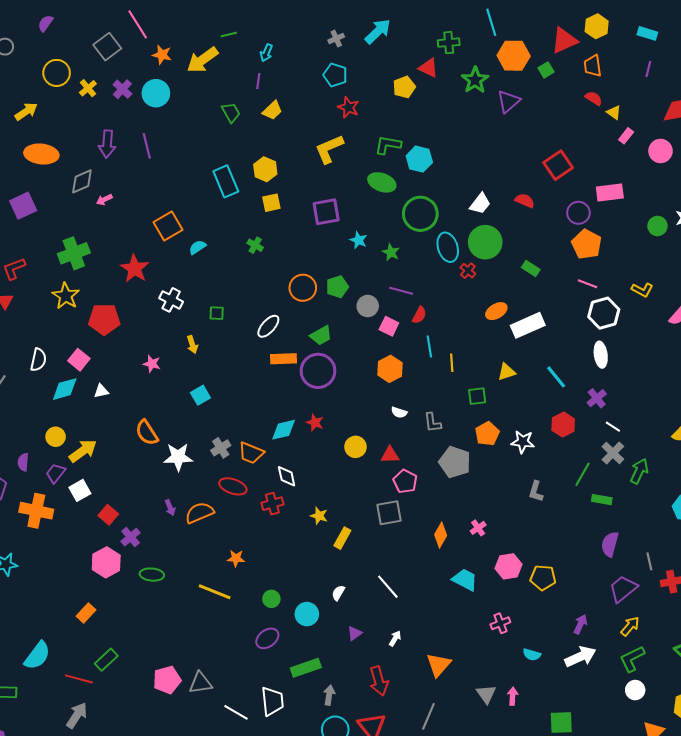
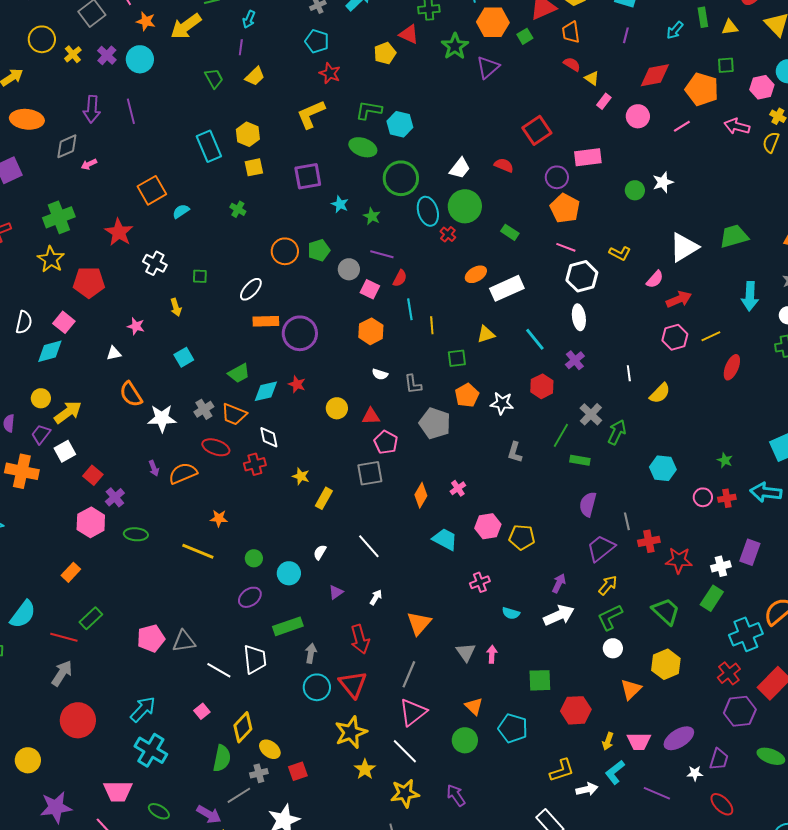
green trapezoid: (321, 335) -> (239, 373), moved
white triangle: (101, 391) -> (114, 353), moved
white line: (613, 427) -> (629, 373), moved, turned 49

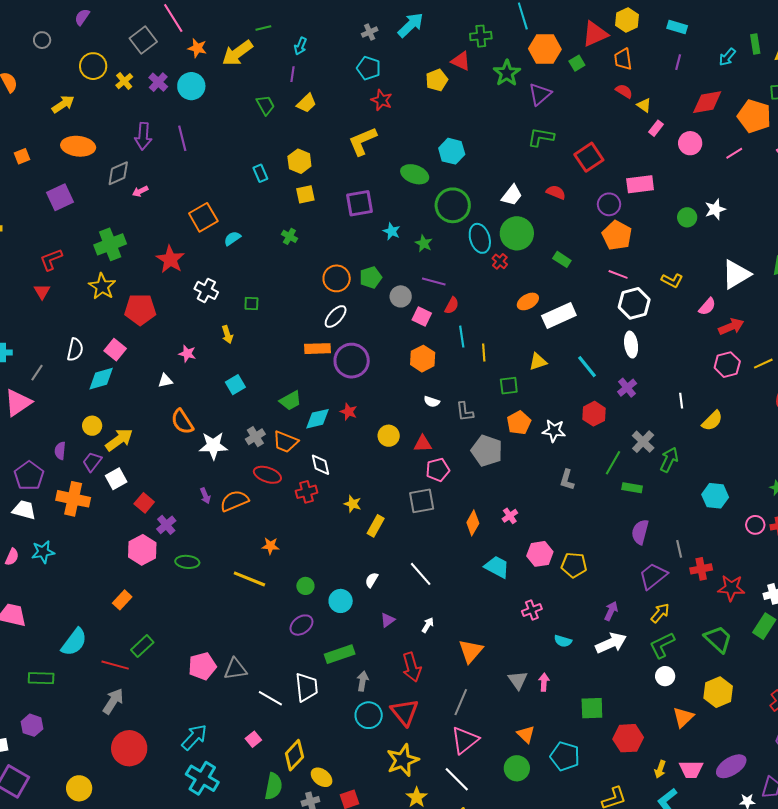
green L-shape: (369, 110) -> (541, 137), moved
cyan rectangle: (209, 146) -> (260, 173), size x0.6
white ellipse: (251, 289) -> (336, 317), moved
pink pentagon: (386, 442) -> (438, 470), turned 30

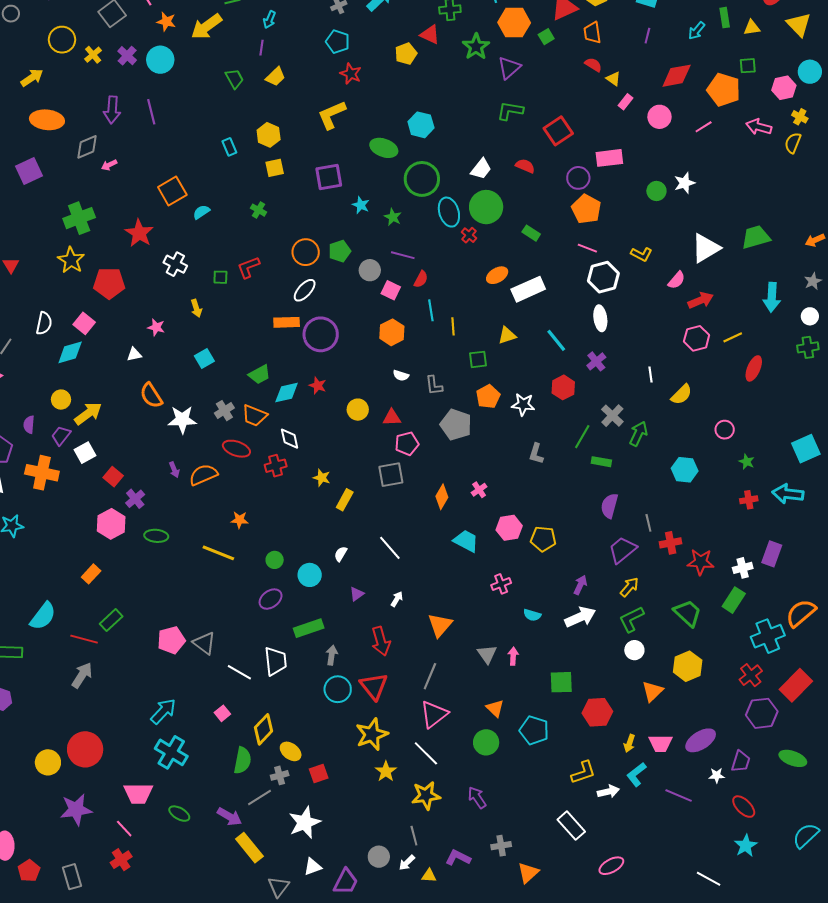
red L-shape: (51, 259) -> (248, 267), moved
pink circle: (755, 525) -> (725, 430), moved
gray triangle: (235, 669) -> (204, 643), turned 45
red circle: (129, 748) -> (85, 749), moved

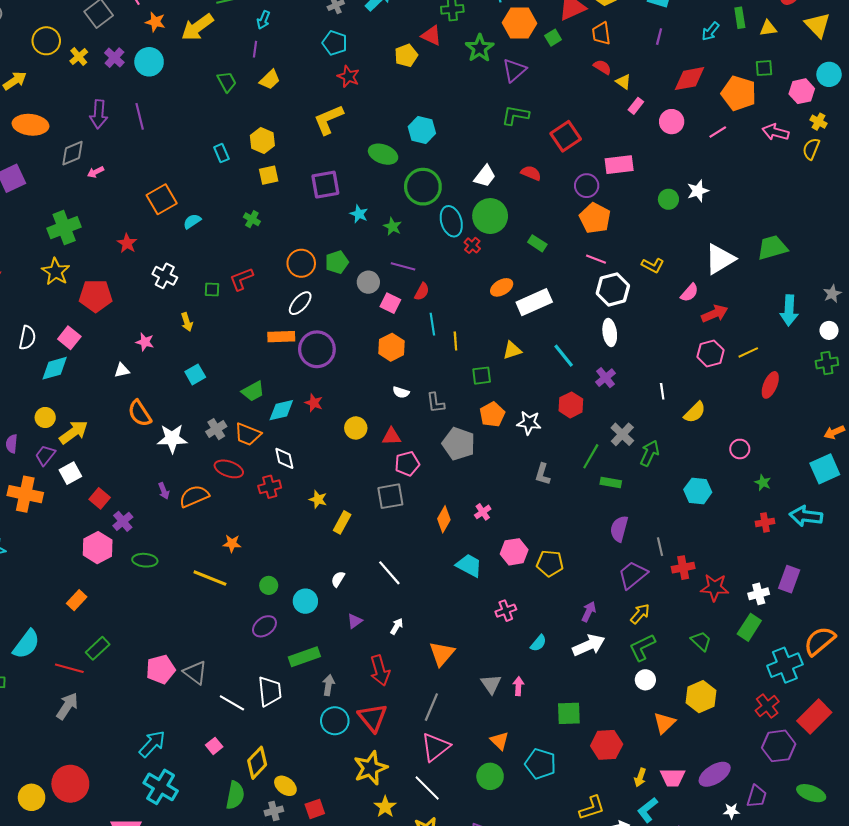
red star: (139, 233) -> (127, 243), size x0.7
orange arrow: (815, 240) -> (834, 432), moved
green trapezoid: (688, 613) -> (701, 641), size x0.7
cyan semicircle: (532, 615) -> (538, 643), turned -66

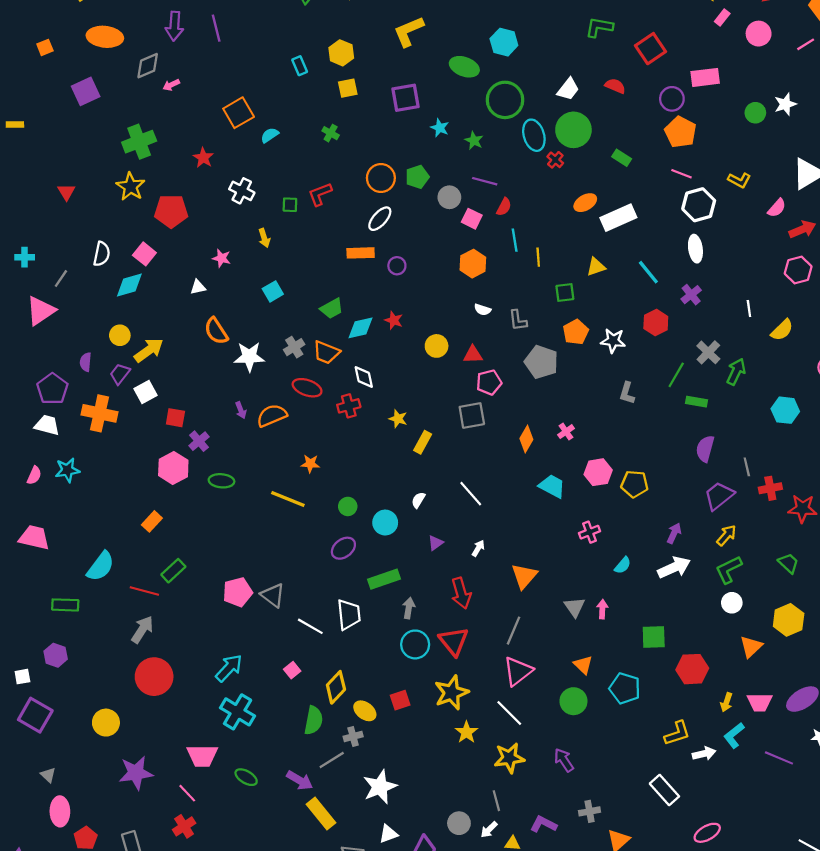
purple circle: (317, 349) -> (397, 266), size x0.5
red square: (100, 498) -> (175, 418), turned -30
red circle: (70, 784) -> (154, 677), moved
red square: (315, 809) -> (400, 700), moved

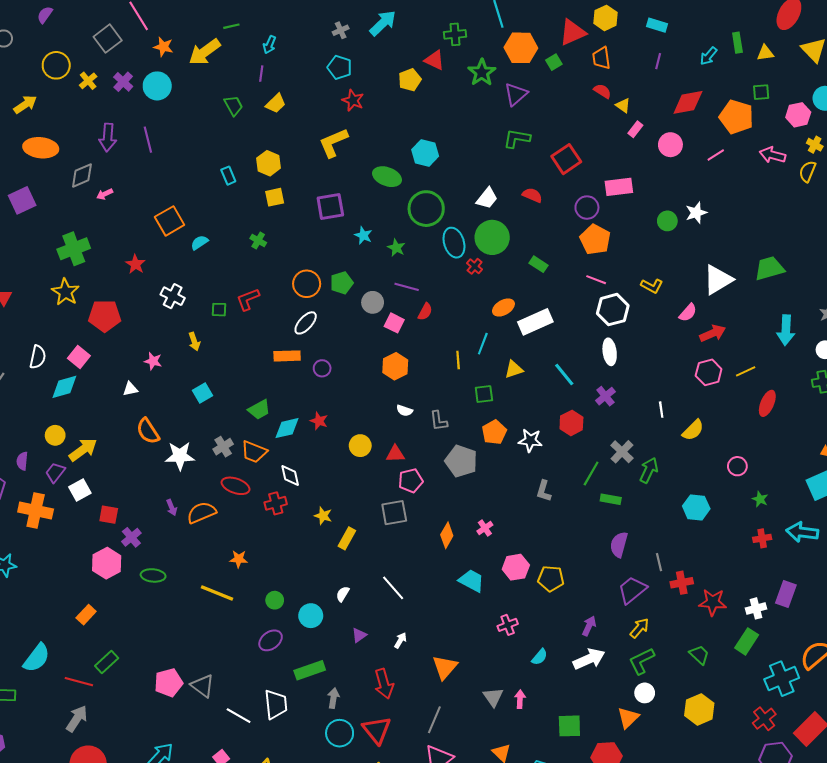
cyan line: (515, 240) -> (483, 344), moved, turned 30
orange triangle: (751, 647) -> (628, 718), moved

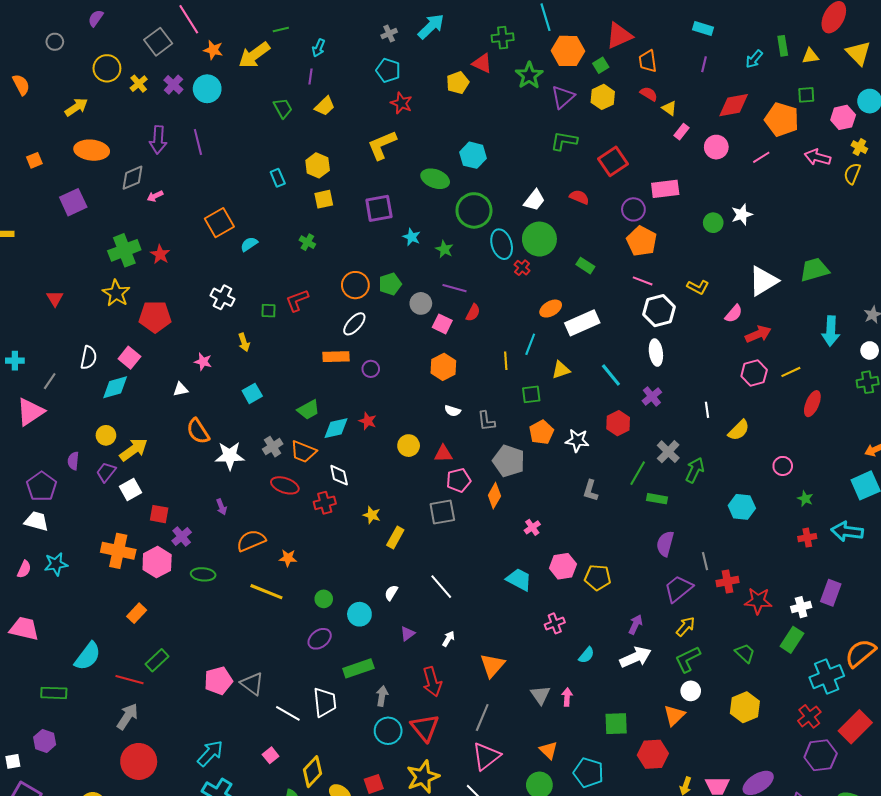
yellow hexagon: (605, 18) -> (603, 97), moved
red star: (136, 264) -> (160, 254), moved
orange cross: (36, 511) -> (118, 551), moved
orange semicircle: (201, 513) -> (251, 541), moved
orange diamond: (447, 535) -> (494, 496), moved

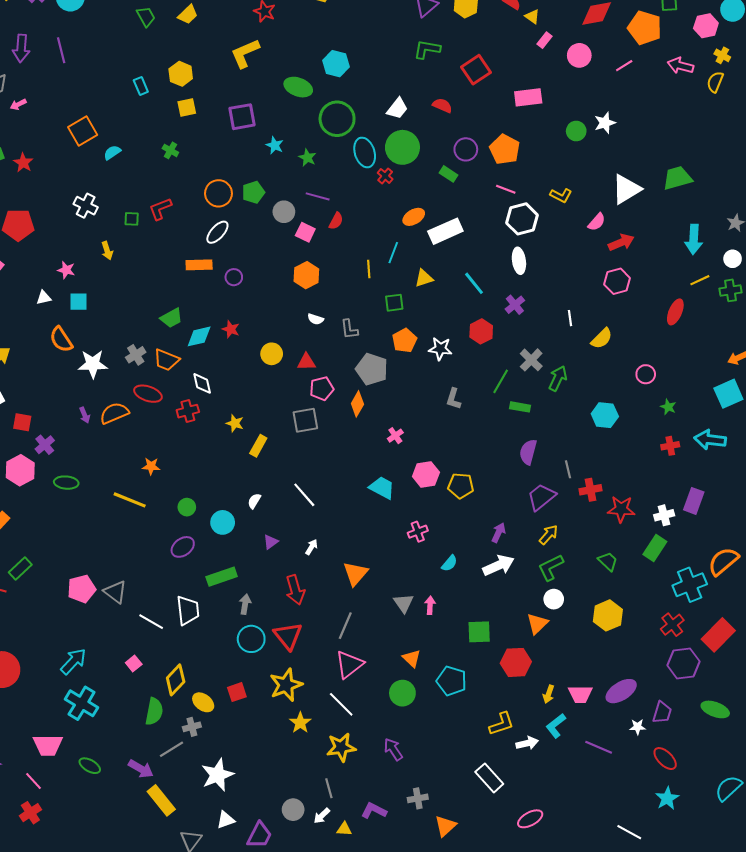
purple circle: (633, 209) -> (466, 149), moved
yellow line: (791, 372) -> (700, 280), moved
cyan square: (252, 393) -> (78, 302), moved, turned 30
orange semicircle: (251, 541) -> (114, 413), moved

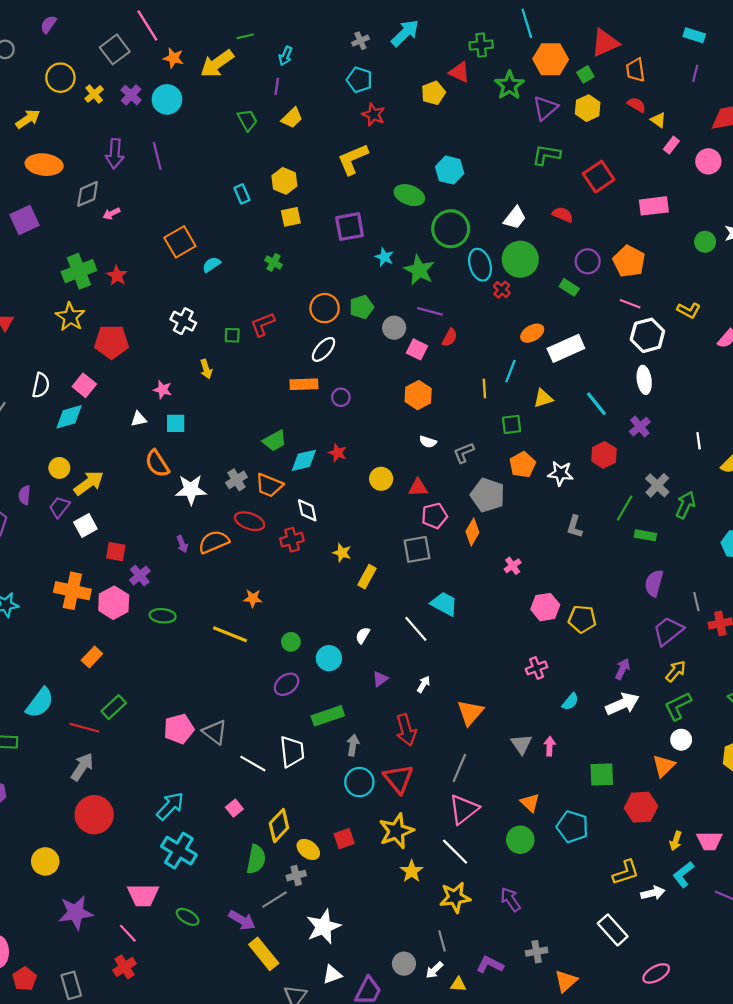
green star: (307, 158) -> (419, 270), size x1.6
gray L-shape: (349, 329) -> (464, 453), turned 75
cyan trapezoid: (382, 488) -> (444, 604), moved

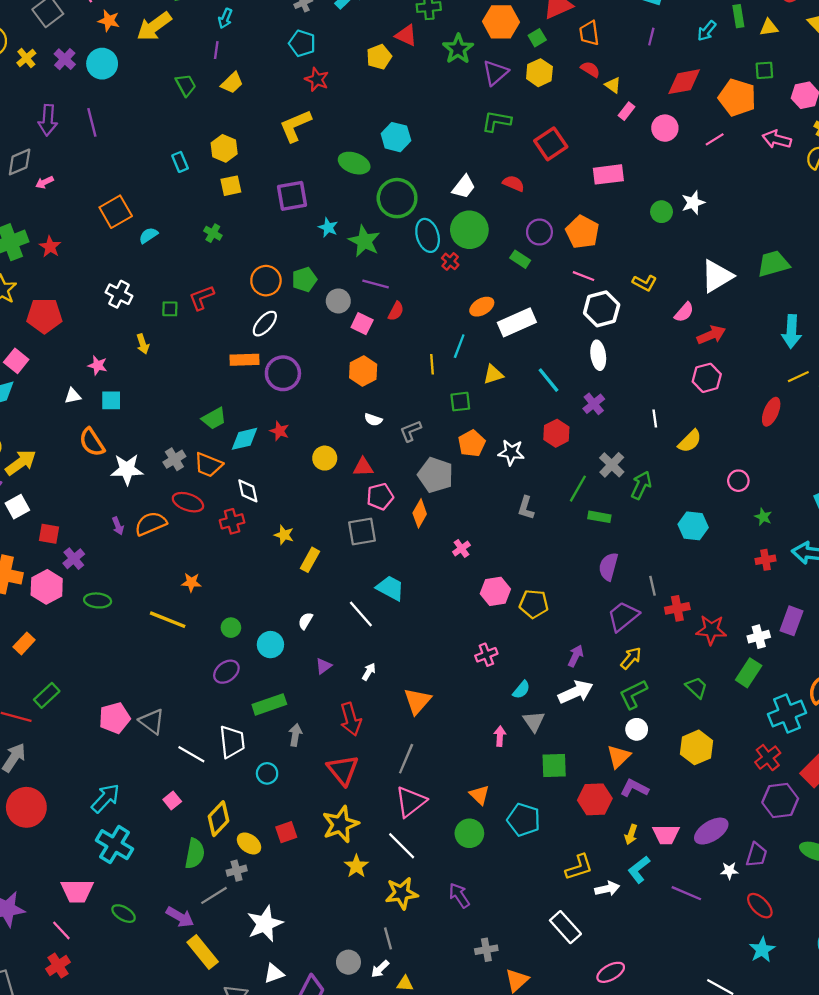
purple circle: (341, 397) -> (283, 373), size x1.8
gray triangle: (521, 744) -> (534, 721), moved
cyan circle: (359, 782) -> (267, 773), moved, size x0.7
purple L-shape: (490, 965) -> (634, 788), moved

